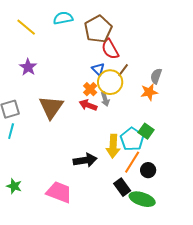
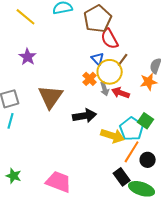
red arrow: (88, 105) -> (121, 93), moved
yellow arrow: (113, 146) -> (113, 136), turned -75
black arrow: (85, 160) -> (85, 116), moved

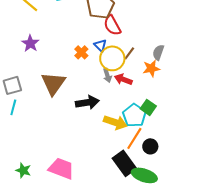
brown line: (123, 60) -> (129, 53), moved
orange cross: (90, 79) -> (81, 52), moved
green star: (14, 176) -> (23, 170), moved
black rectangle: (122, 177) -> (124, 163), size x1.4

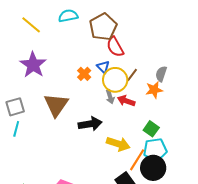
purple star: (30, 43) -> (33, 65), size x1.5
cyan pentagon: (134, 115) -> (155, 150), moved, turned 30
black circle: (150, 146) -> (153, 168), size x1.6

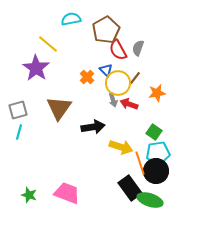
yellow line: (31, 25) -> (48, 44), moved
gray semicircle: (161, 74) -> (138, 48), moved
orange line: (137, 160) -> (140, 163), turned -50

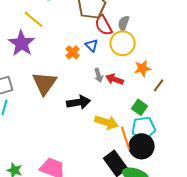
brown line: (135, 78) -> (159, 85), moved
yellow circle: (118, 83) -> (123, 43), moved

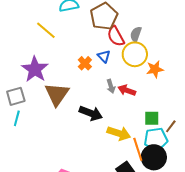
purple star: (22, 43) -> (35, 69), moved
orange star: (143, 68) -> (155, 69), moved
brown line: (159, 85) -> (171, 126), moved
black arrow: (79, 102) -> (91, 113), turned 30
green square: (140, 107) -> (152, 118), turned -35

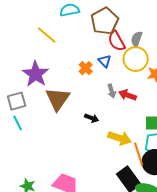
black arrow: (91, 113) -> (92, 118), size x0.6
cyan line: (17, 118) -> (18, 123), turned -42

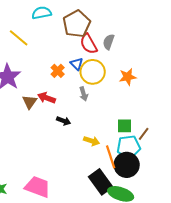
yellow circle: (136, 59) -> (93, 72), moved
red arrow: (128, 95) -> (47, 98), moved
brown triangle: (58, 99) -> (30, 102), size x0.6
yellow arrow: (120, 138) -> (92, 141), size x0.7

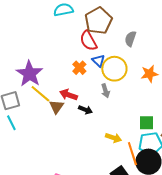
yellow line: (19, 38) -> (40, 94), moved
red semicircle: (89, 44) -> (88, 41), moved
brown triangle: (30, 102) -> (56, 107), moved
black arrow: (64, 121) -> (85, 110), moved

